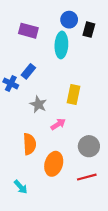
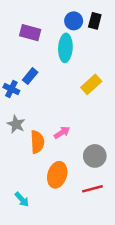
black rectangle: (89, 30) -> (95, 21), moved
yellow rectangle: (74, 94) -> (91, 84), moved, turned 36
gray star: (38, 104) -> (16, 124), moved
orange semicircle: (29, 144) -> (37, 142), moved

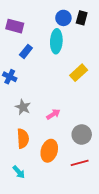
purple rectangle: (30, 33) -> (15, 26), moved
blue rectangle: (30, 76) -> (26, 51), moved
gray star: (16, 124) -> (23, 107), moved
orange semicircle: (37, 142) -> (23, 139), moved

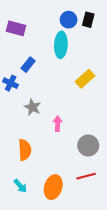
blue rectangle: (26, 51) -> (28, 65), moved
gray star: (23, 107) -> (32, 107), moved
pink arrow: (53, 114) -> (58, 124), turned -56
orange ellipse: (49, 151) -> (53, 187), moved

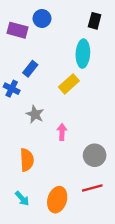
blue circle: (69, 20) -> (42, 19), moved
cyan ellipse: (61, 45) -> (83, 54), moved
yellow rectangle: (85, 79) -> (69, 84), moved

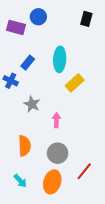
cyan ellipse: (83, 54) -> (60, 59), moved
yellow rectangle: (69, 84) -> (75, 83), moved
gray circle: (95, 155) -> (58, 153), moved
red line: (92, 188) -> (84, 171), turned -36

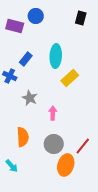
red line: (84, 171) -> (83, 146), moved
cyan arrow: (20, 181) -> (12, 166), moved
orange ellipse: (52, 182) -> (66, 165), moved

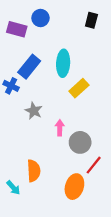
blue rectangle: (26, 59) -> (29, 67), size x1.5
orange semicircle: (23, 137) -> (34, 171), moved
gray circle: (54, 144) -> (80, 142), moved

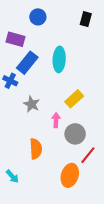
purple rectangle: (17, 29) -> (16, 39), moved
yellow rectangle: (79, 88) -> (74, 99), moved
orange semicircle: (34, 171) -> (36, 149), moved

